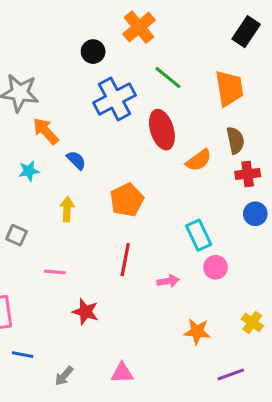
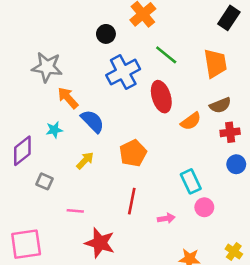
brown semicircle: (235, 140) -> (220, 105), turned 80
blue semicircle: (76, 160) -> (92, 121), size x1.5
yellow arrow: (67, 209) -> (85, 161), turned 42
red star: (85, 312) -> (100, 243), size x1.4

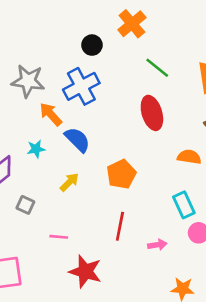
blue cross: (123, 72) -> (81, 86), moved
orange semicircle: (191, 121) -> (189, 157), moved, turned -135

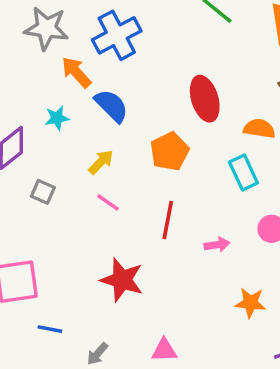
red ellipse: (152, 113) -> (205, 99), moved
cyan rectangle: (184, 205) -> (243, 173), moved
pink line: (59, 237) -> (108, 202), moved, turned 30

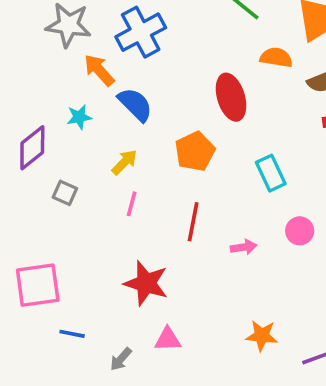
orange semicircle: (259, 129) -> (276, 57), moved
pink line: (108, 202) -> (132, 204), turned 70
orange star: (250, 303) -> (262, 336), moved
pink triangle: (164, 350) -> (168, 339), moved

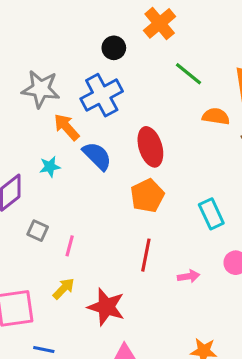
red ellipse: (231, 97) -> (150, 147), moved
yellow arrow: (124, 162) -> (64, 289), moved
pink line: (132, 204) -> (70, 246), moved

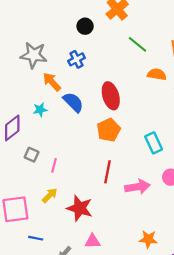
blue cross: (102, 95) -> (76, 59), size x0.6
pink arrow: (188, 276) -> (137, 187), size x1.6

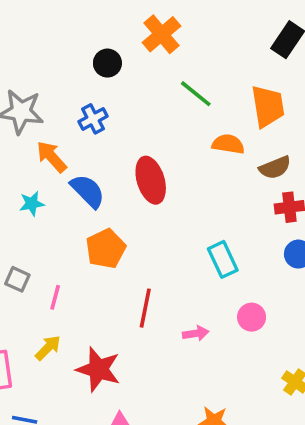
orange pentagon: (109, 130) -> (106, 249), moved
pink arrow: (137, 187) -> (196, 333), size x0.6

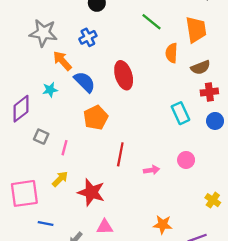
orange semicircle: (228, 144) -> (172, 53), turned -96
cyan rectangle: (223, 259) -> (180, 113), moved

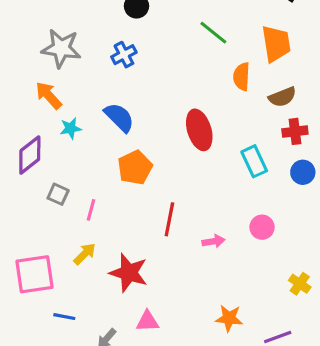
orange arrow: (62, 61) -> (49, 95), moved
red ellipse: (124, 75) -> (199, 130), moved

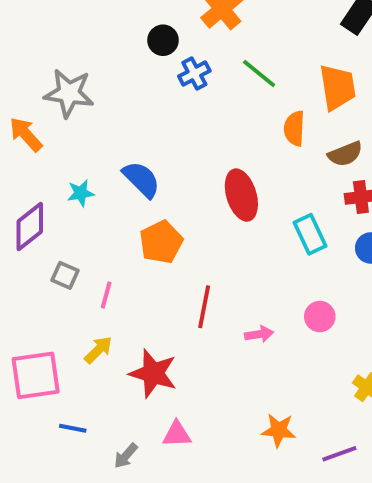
blue cross: (124, 55) -> (194, 74), moved
orange arrow: (49, 95) -> (26, 134), moved

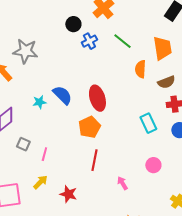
cyan star: (81, 193) -> (39, 102), moved
red ellipse: (241, 195) -> (97, 98), moved
orange pentagon: (161, 242) -> (89, 127), moved
pink arrow: (259, 334) -> (122, 183), moved, turned -112
red star: (153, 373) -> (68, 194), size x0.7

